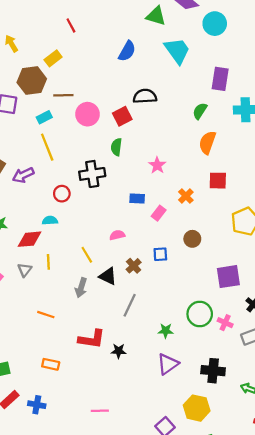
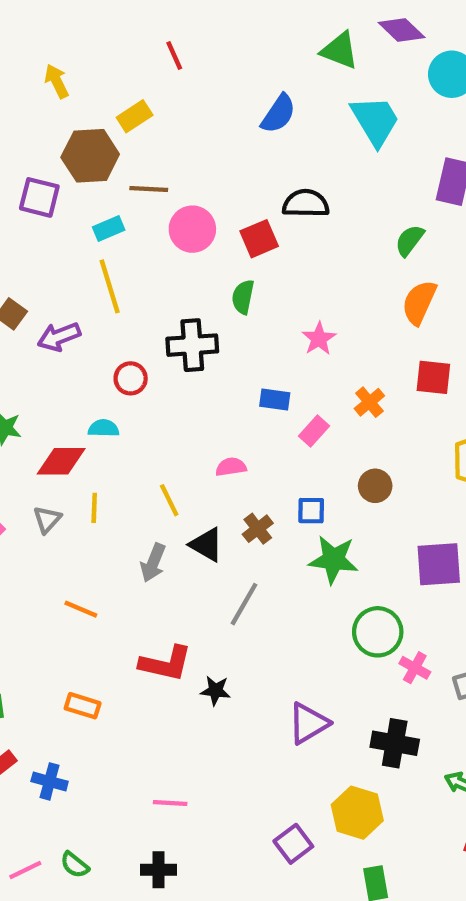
pink cross: (225, 323) -> (415, 668), moved
green star: (166, 331) -> (333, 560), moved, size x1.6

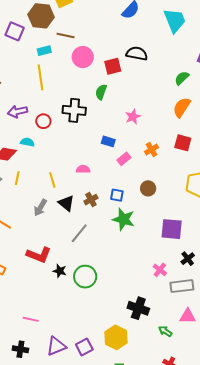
purple arrow: (59, 337) -> (17, 111), moved
green circle: (378, 632) -> (85, 277), moved
pink cross: (415, 668) -> (160, 270), moved
purple triangle: (308, 723) -> (56, 346), moved

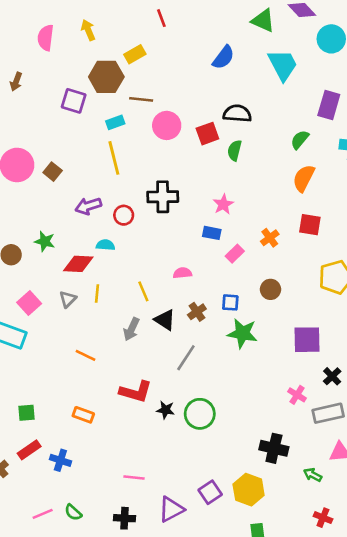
green semicircle: (101, 92) -> (235, 150), moved
pink star: (133, 117) -> (223, 204), moved
purple square: (84, 347) -> (210, 492), moved

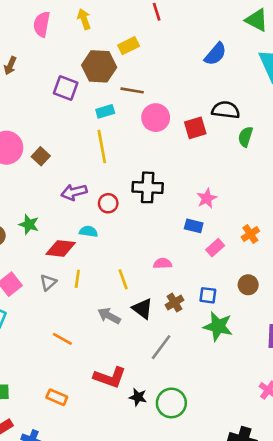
green semicircle: (235, 150) -> (245, 137), moved
gray arrow: (131, 329) -> (109, 316), turned 90

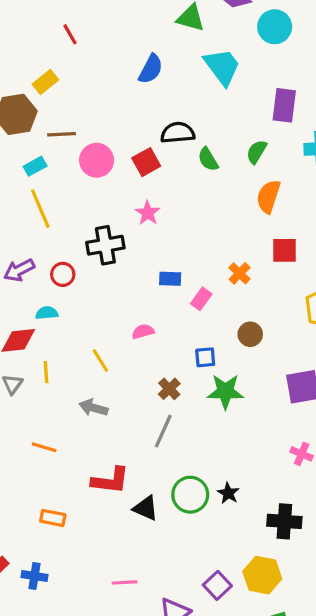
green semicircle: (245, 137) -> (208, 159), turned -36
pink star: (207, 198) -> (148, 213), moved
brown cross: (174, 303) -> (169, 389), moved
black triangle: (142, 309) -> (146, 508), moved
black star: (138, 397) -> (228, 493), moved, turned 30

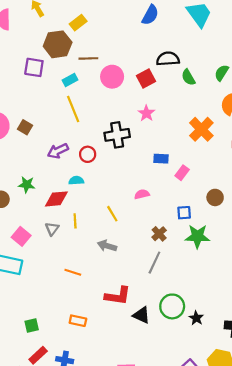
orange cross: (240, 273) -> (201, 129), moved, size x1.6
black star: (228, 493) -> (196, 318), moved

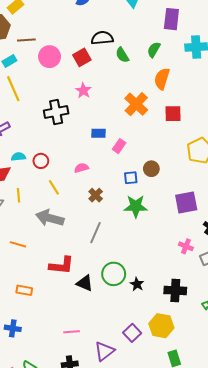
red circle: (88, 154) -> (41, 161), moved
blue square: (184, 213) -> (131, 178), moved
brown cross: (159, 234) -> (96, 195), moved
gray arrow: (107, 246) -> (50, 218), size x1.5

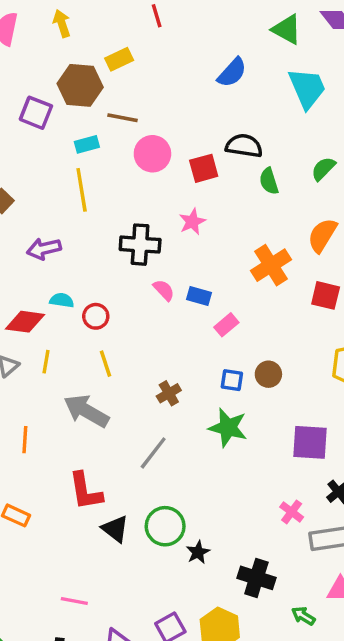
green semicircle: (154, 50) -> (323, 169), moved
pink semicircle: (81, 168) -> (164, 290), moved, turned 48
orange line: (18, 244) -> (25, 440), turned 63
red L-shape: (61, 265) -> (85, 491), turned 60

